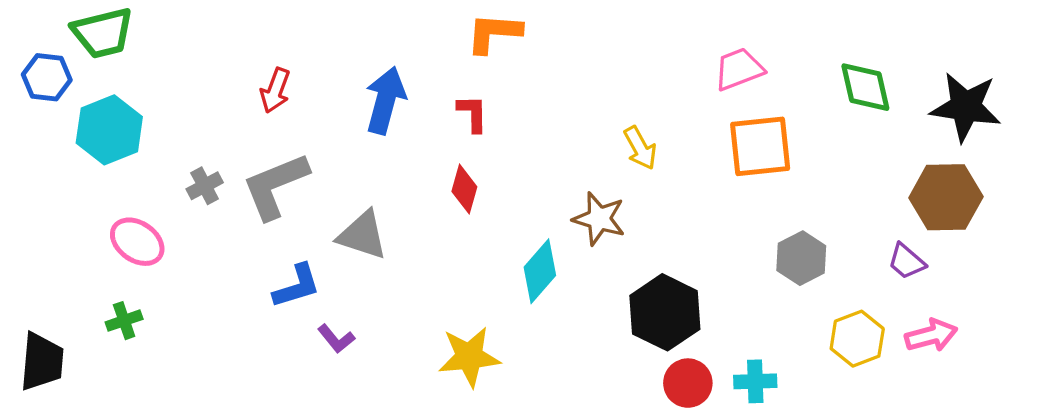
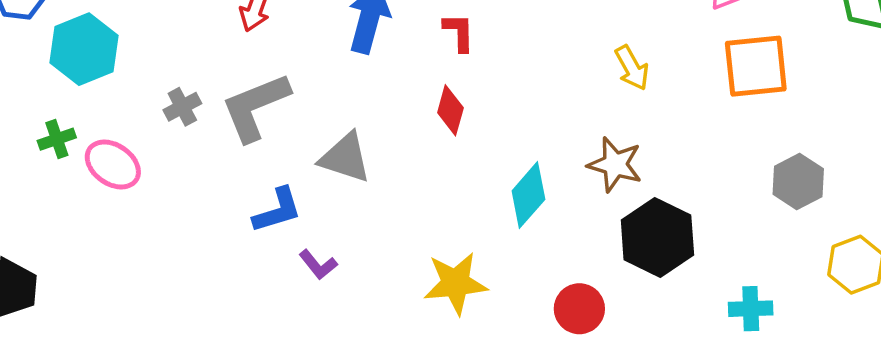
brown star: (599, 219) -> (615, 165), moved
green cross: (124, 321) -> (57, 139), moved
red circle: (688, 383) -> (579, 309), moved

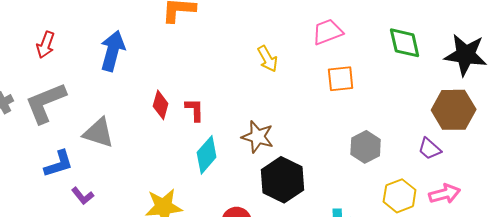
red L-shape: (459, 32) -> (195, 110), moved
orange square: (756, 66) -> (341, 79), size x0.7
yellow arrow: (632, 68) -> (268, 59), moved

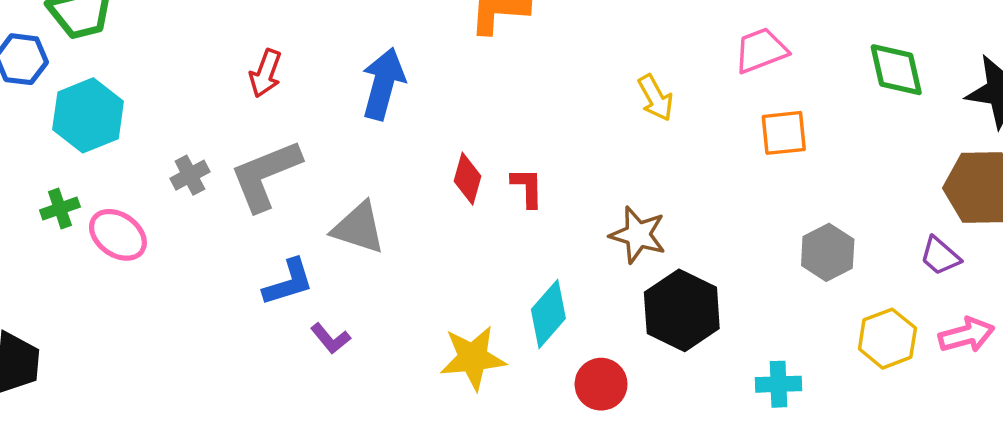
cyan diamond: (207, 155) -> (548, 314), moved

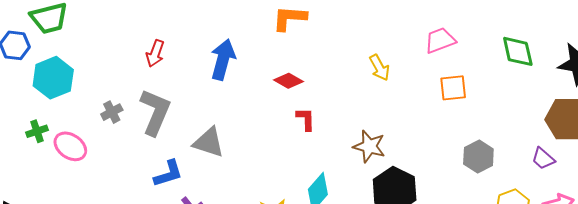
gray L-shape: (265, 175) -> (155, 112), turned 135
red diamond: (468, 179) -> (289, 81), moved, turned -76

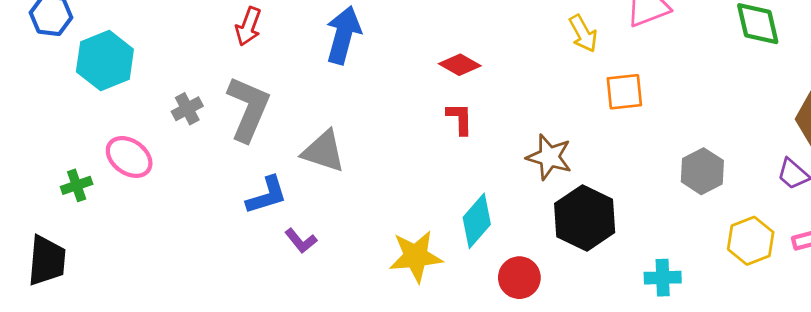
yellow arrow: (379, 68) -> (583, 34), moved
red diamond: (289, 81) -> (460, 65), moved
orange square: (453, 88) -> (624, 92), moved
green cross: (37, 131) -> (77, 185), moved

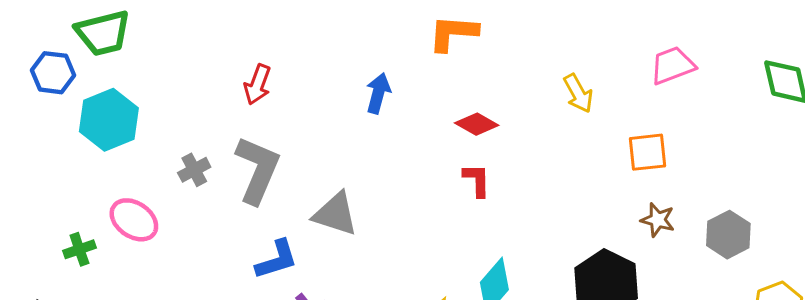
yellow arrow: (583, 34) -> (578, 93), moved
blue arrow: (343, 35) -> (378, 93), moved, size x0.7
brown star: (549, 157) -> (658, 220), moved, size x0.7

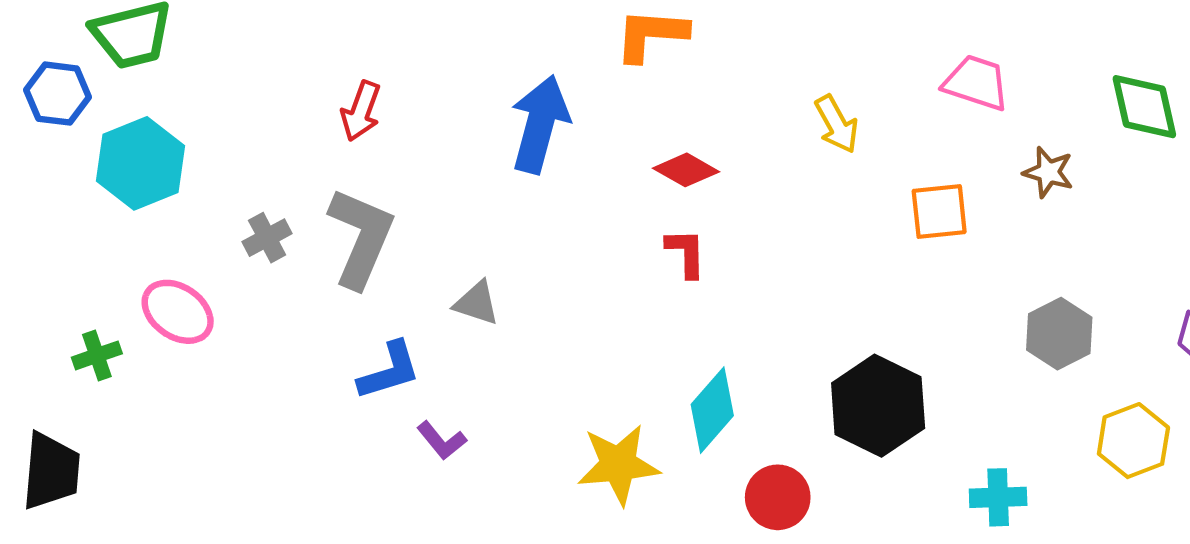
pink trapezoid: (672, 65) -> (976, 83), turned 39
blue arrow: (378, 93) -> (540, 124), size x1.6
gray triangle: (335, 214) -> (477, 303), size x0.7
brown star: (658, 220) -> (1048, 172), moved

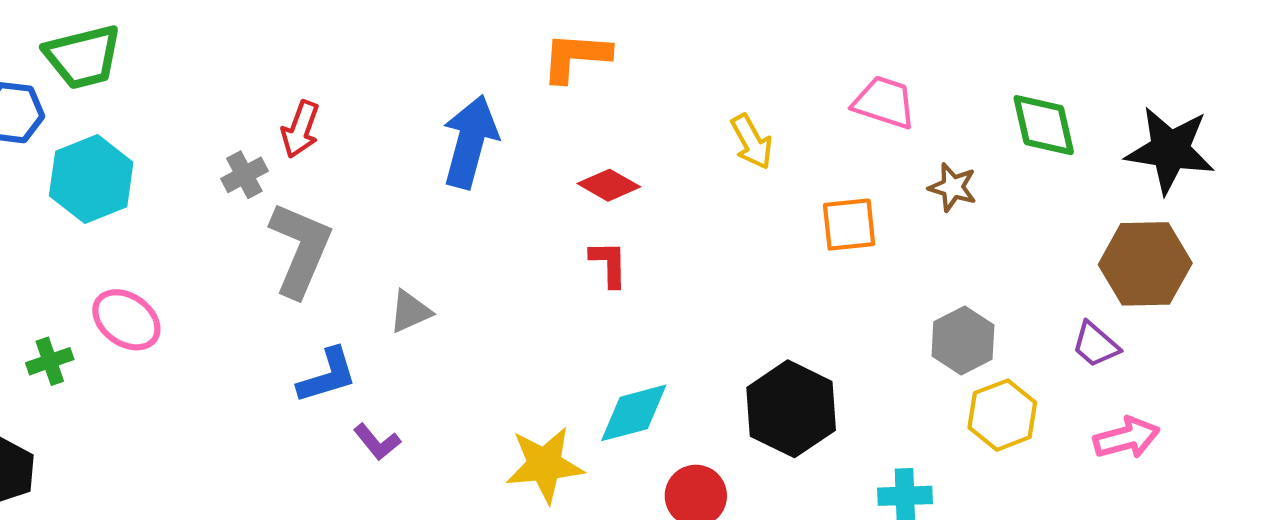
gray cross: (267, 238) -> (244, 175), moved
gray triangle: (477, 303) -> (410, 311), turned -42
cyan diamond: (712, 410) -> (634, 413), turned 34
yellow hexagon: (1133, 441) -> (1002, 415), moved

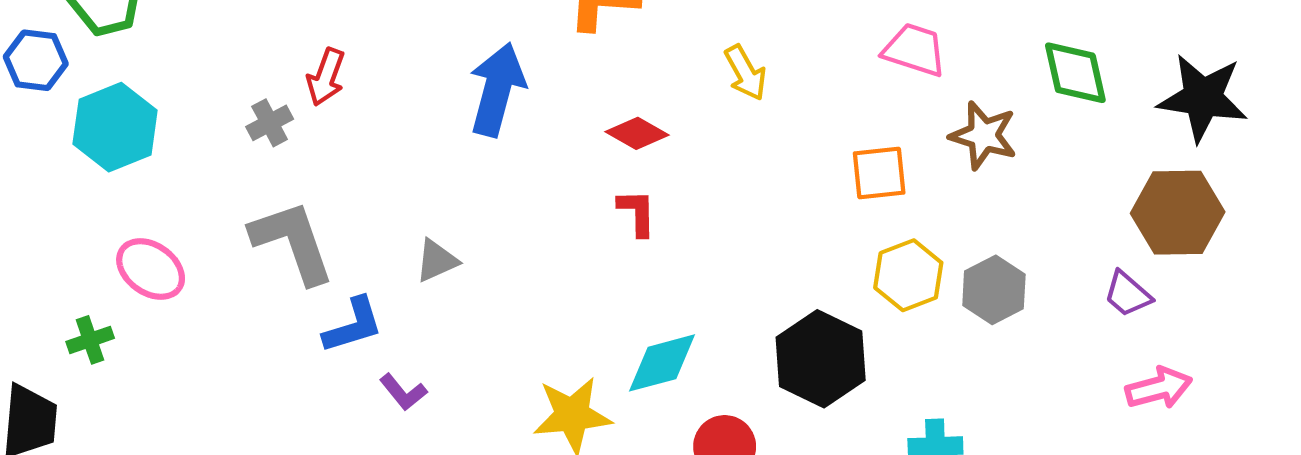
yellow arrow: (752, 142) -> (746, 73), moved
brown star: (953, 187) -> (983, 135), size x1.4
gray L-shape: (300, 249) -> (293, 242), moved, turned -42
green cross: (50, 361) -> (90, 340), moved
yellow hexagon: (1002, 415) -> (908, 275), moved

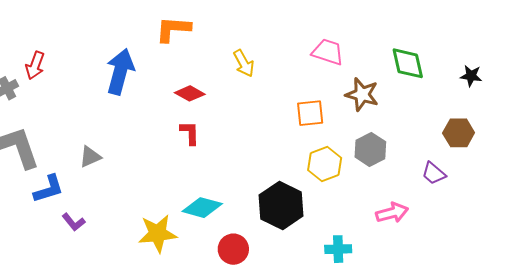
black star: (1203, 98) -> (471, 76), size x0.5
brown hexagon: (1178, 213) -> (459, 133), size x0.7
gray hexagon: (994, 290) -> (370, 149), moved
cyan diamond: (662, 363) -> (202, 208), turned 30
pink arrow: (1159, 388) -> (392, 213), moved

